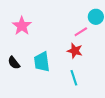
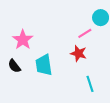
pink star: (22, 26) -> (23, 40), moved
cyan line: (74, 78) -> (90, 84), moved

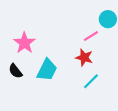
cyan trapezoid: (44, 65) -> (47, 70), turned -145
cyan line: (90, 84) -> (91, 81), moved, turned 63

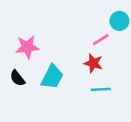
pink star: (24, 43) -> (27, 47), turned 30
cyan line: (91, 81) -> (101, 89), turned 42

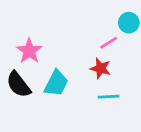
pink star: (27, 47) -> (29, 51), turned -30
black semicircle: (17, 78) -> (18, 85), size x1.5

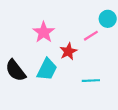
pink star: (29, 51) -> (44, 32), moved
red star: (101, 68) -> (68, 51), moved, turned 30

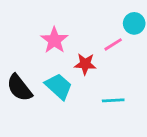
red star: (68, 51) -> (85, 64), turned 30
cyan trapezoid: (47, 69) -> (59, 86), turned -75

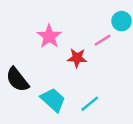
cyan trapezoid: (59, 86) -> (53, 100), moved
cyan line: (113, 100) -> (90, 104), moved, turned -36

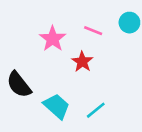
pink line: (102, 40) -> (93, 31), moved, turned 54
red star: (77, 58) -> (82, 62), turned 30

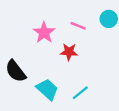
red star: (82, 62) -> (69, 52), turned -30

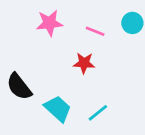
pink star: (44, 33) -> (49, 23), moved, turned 30

